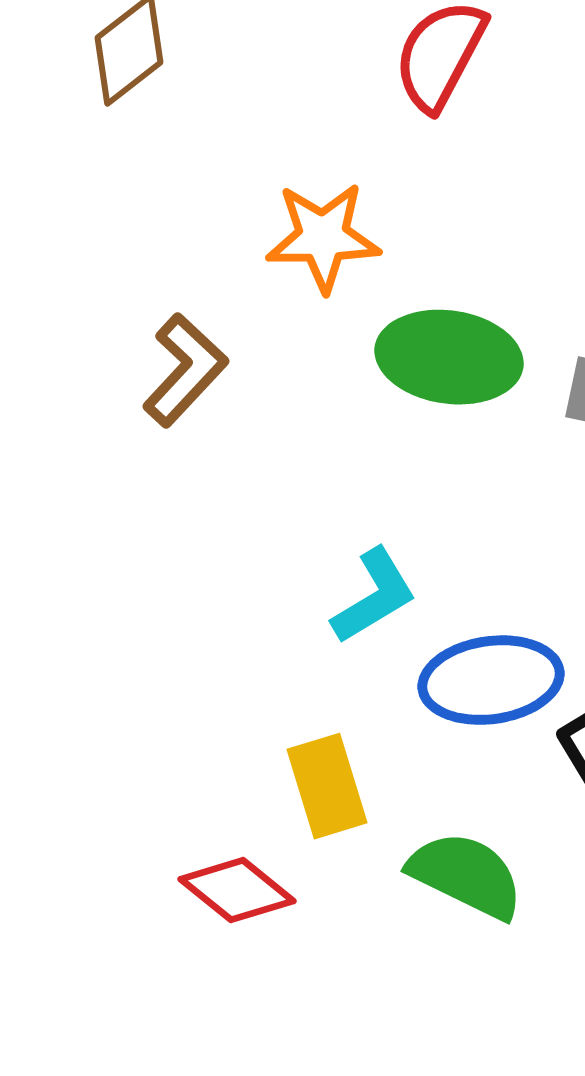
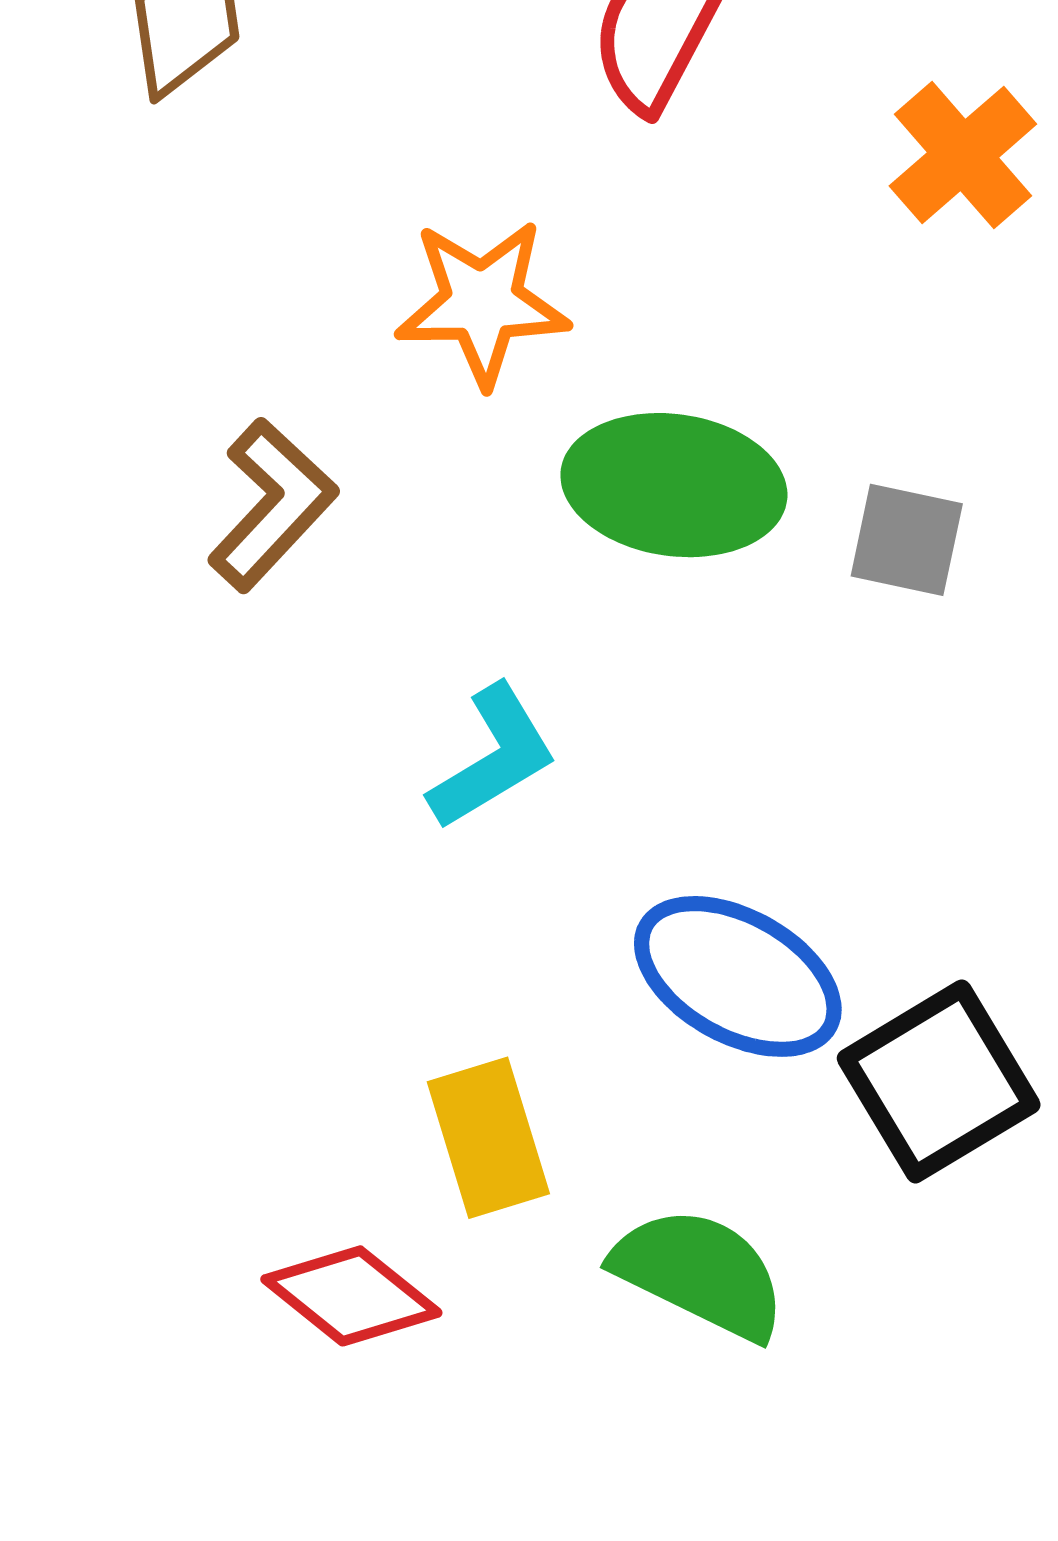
cyan L-shape: (374, 596) -> (493, 757), moved
blue ellipse: (491, 680) -> (738, 976), turned 37

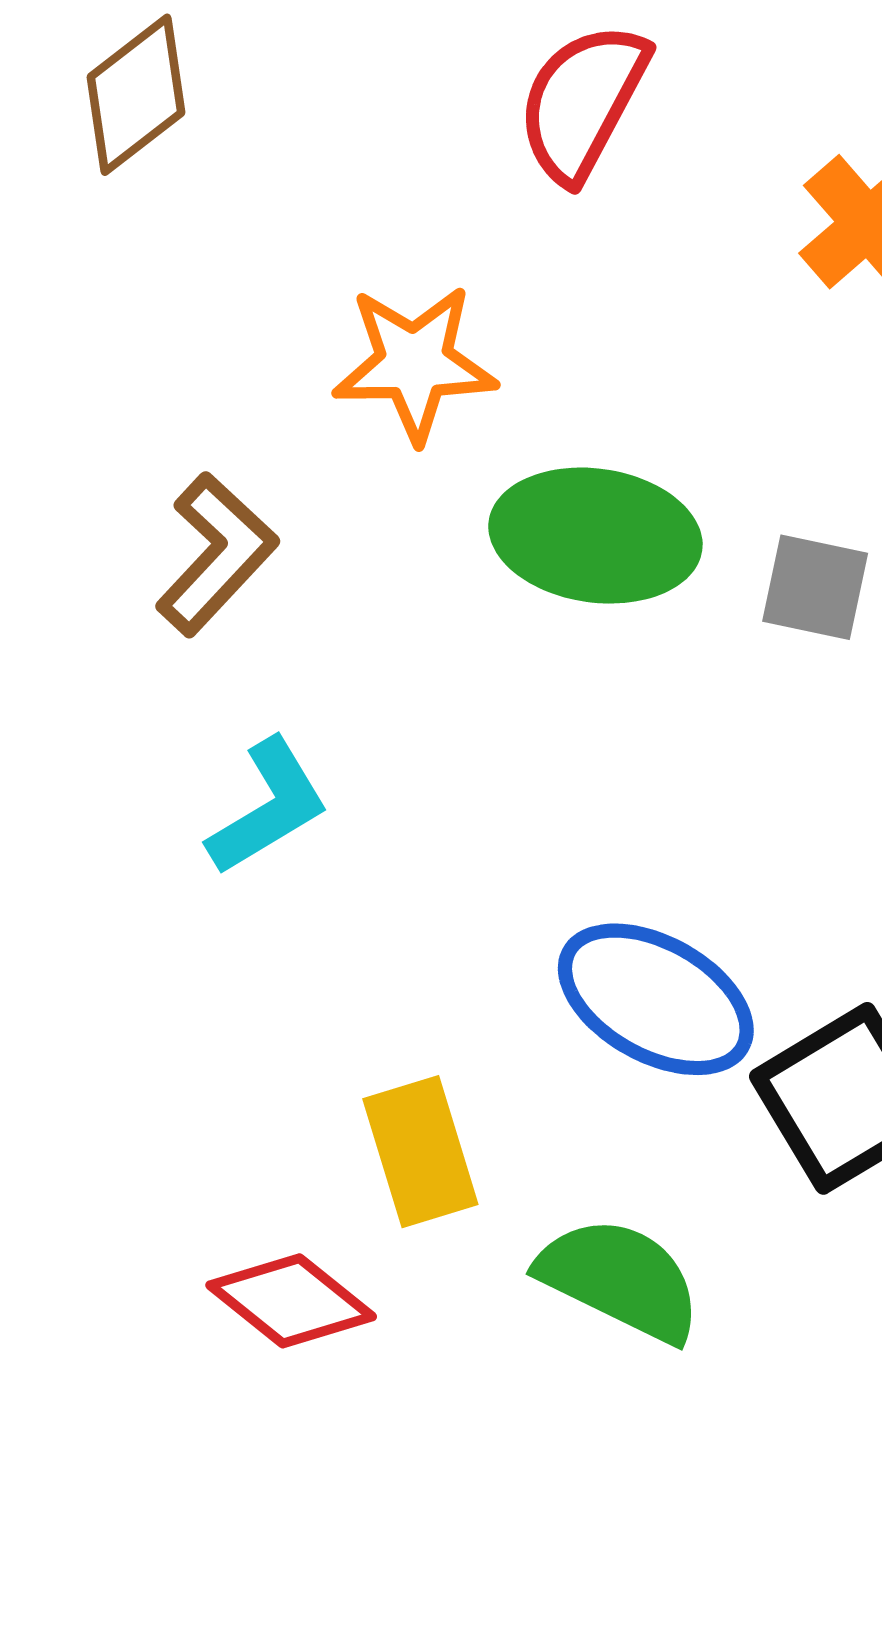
cyan L-shape: (493, 757) -> (268, 807), moved

